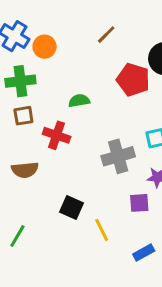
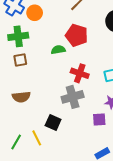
red pentagon: (133, 80) -> (77, 35), moved
red cross: (57, 135) -> (80, 73), moved
gray cross: (118, 156) -> (73, 97), moved
yellow line: (102, 230) -> (37, 138), moved

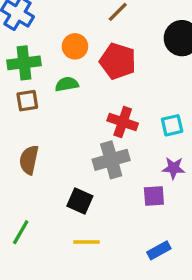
orange circle: (35, 13) -> (75, 46), moved
green semicircle: (58, 50) -> (67, 84), moved
brown semicircle: (21, 97) -> (29, 160), turned 108
yellow line: (37, 138) -> (86, 242), moved, turned -63

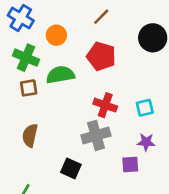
orange circle: (75, 46) -> (56, 35), moved
green cross: (24, 63) -> (26, 58), turned 30
green semicircle: (67, 84) -> (60, 75), size x1.5

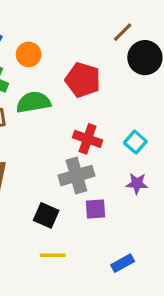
brown line: (101, 17) -> (123, 32), moved
cyan square: (145, 108) -> (135, 142), turned -36
purple square: (130, 164) -> (96, 209), moved

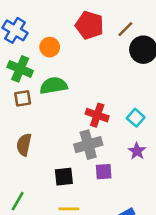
red pentagon: (83, 80) -> (89, 25), moved
purple star: (137, 183) -> (137, 151), turned 30
black square: (46, 215) -> (64, 177), turned -30

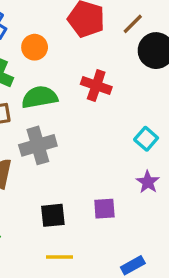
red cross: (97, 115) -> (96, 85), moved
gray cross: (88, 145) -> (38, 145), moved

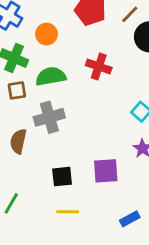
purple square: (104, 209) -> (106, 171), size x1.4

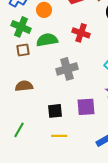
gray cross: (49, 117) -> (67, 69), moved
brown semicircle: (18, 141) -> (24, 86), turned 72

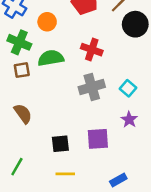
gray cross: (67, 69) -> (92, 87), moved
brown semicircle: (24, 86) -> (23, 114), turned 60

